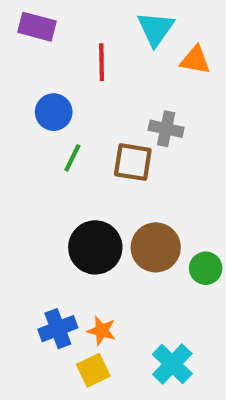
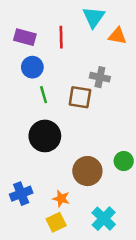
purple rectangle: (37, 27) -> (25, 37), moved
green line: (72, 158) -> (44, 95), turned -42
black circle: (95, 247) -> (45, 136), moved
brown circle: (156, 247) -> (87, 171), moved
blue cross: (58, 329) -> (21, 194), moved

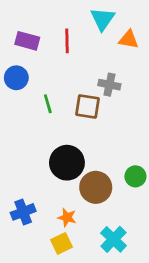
blue circle: (32, 67) -> (16, 78), moved
black circle: (45, 136) -> (67, 163), moved

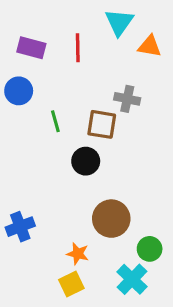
black circle: (67, 163) -> (86, 161), moved, size x0.7
green circle: (135, 176) -> (150, 249), moved
blue cross: (23, 212) -> (20, 227), moved

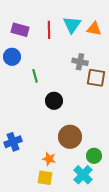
cyan triangle: (119, 22) -> (72, 25), moved
brown square: (102, 124) -> (96, 78), moved
yellow square: (71, 284) -> (45, 178), turned 35

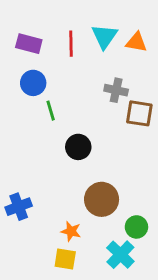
blue circle: (12, 57) -> (33, 83), moved

